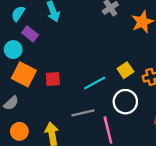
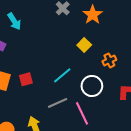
yellow square: (125, 70) -> (84, 45), moved

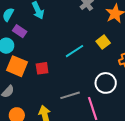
cyan line: (62, 75) -> (74, 51), moved

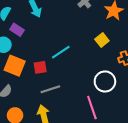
cyan line: (74, 51) -> (61, 52), moved
gray line: (70, 95) -> (50, 89), moved

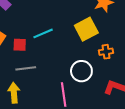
yellow square: (102, 40) -> (86, 29), size x1.6

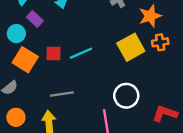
red square: (20, 45) -> (53, 54), moved
orange cross: (106, 52) -> (160, 42), moved

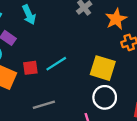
yellow square: (131, 47) -> (103, 68), moved, turned -35

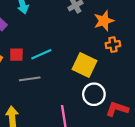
white circle: (105, 97) -> (94, 94), moved
gray line: (44, 105) -> (30, 79), moved

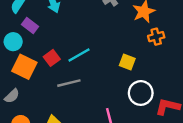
red square: (16, 55) -> (52, 58), turned -32
yellow square: (84, 65) -> (127, 62), size x0.6

